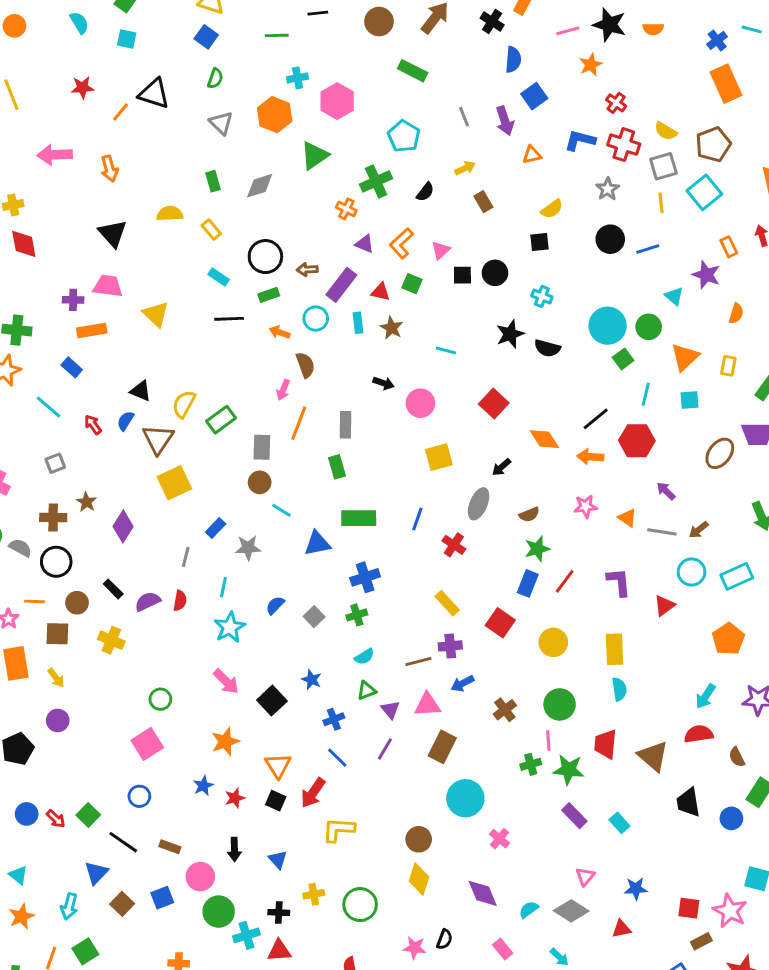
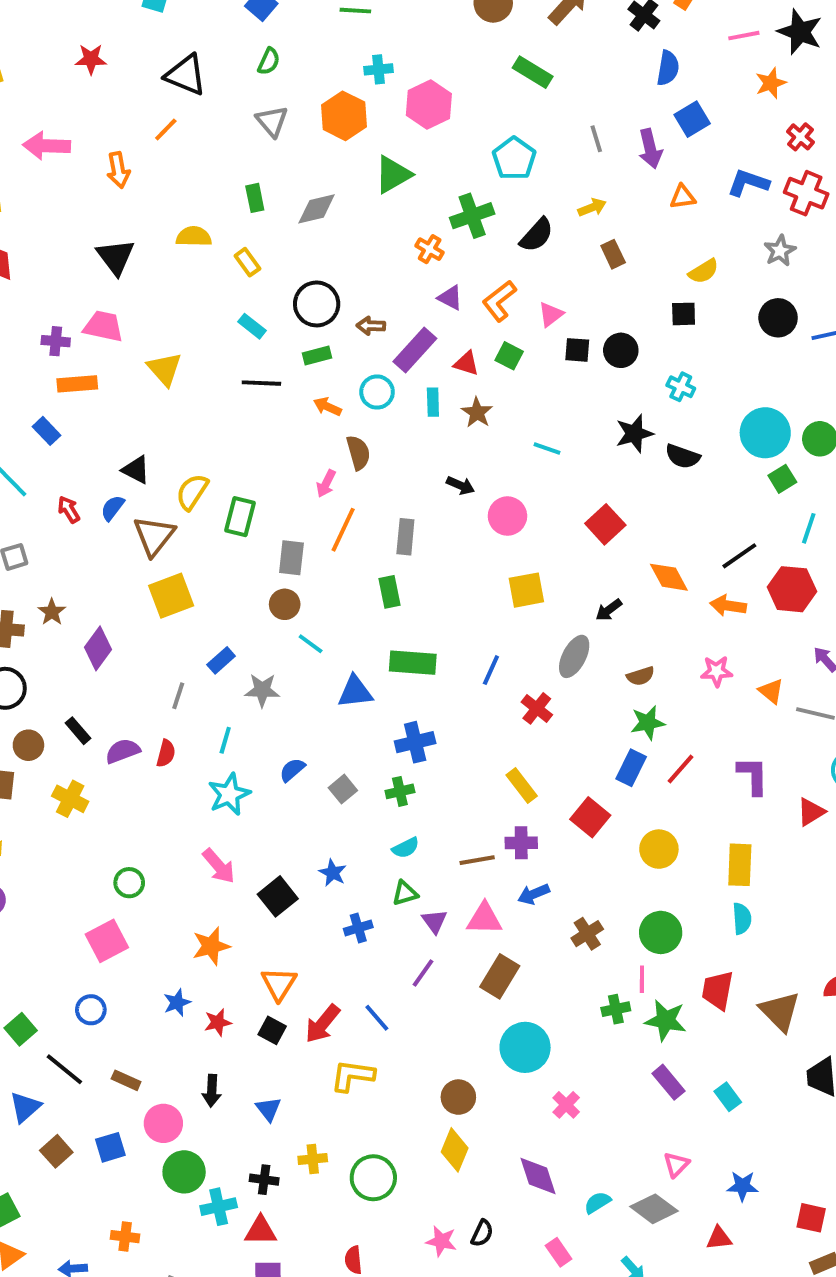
orange line: (121, 112) -> (166, 129), moved
black semicircle: (425, 192) -> (537, 235), size x1.4
green rectangle: (221, 420) -> (240, 517), turned -44
blue line: (337, 758) -> (377, 1018), moved

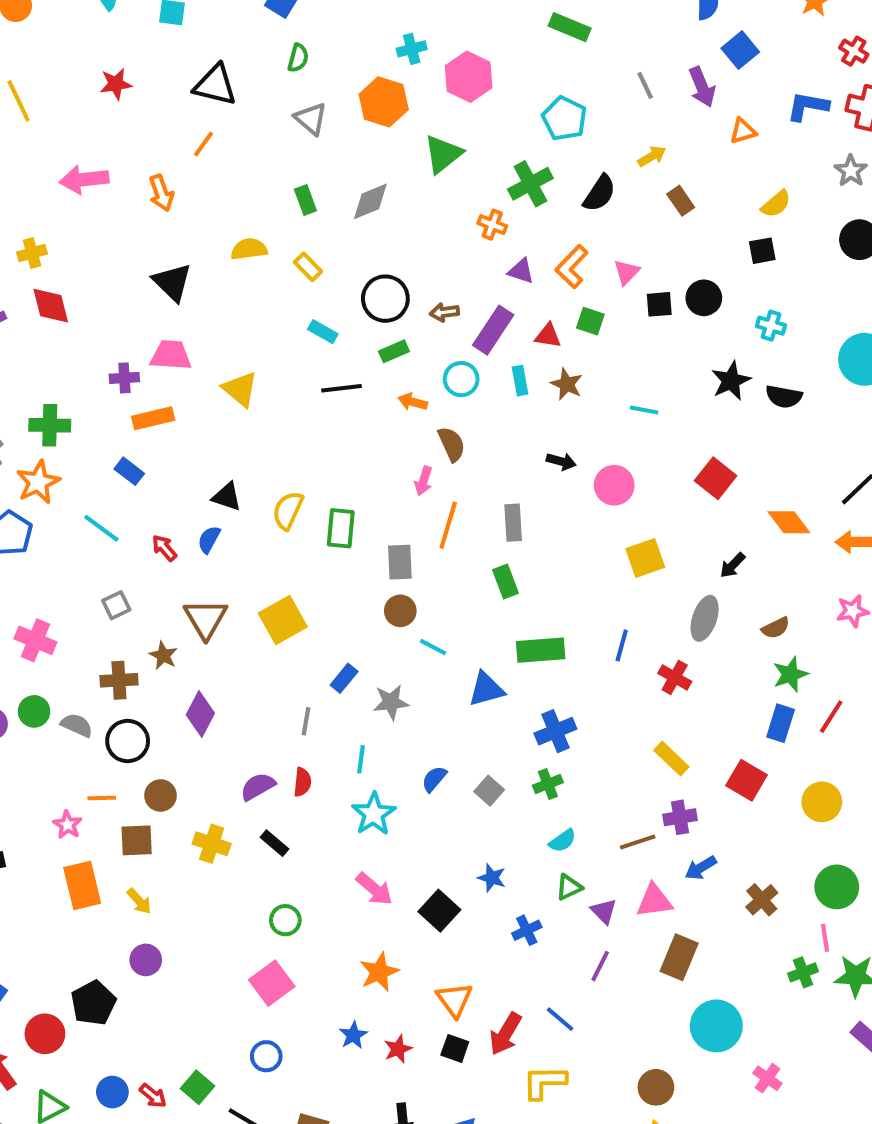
brown triangle: (154, 536) -> (206, 619), moved
purple diamond: (98, 648) -> (200, 714), moved
black rectangle: (78, 731) -> (275, 843), moved

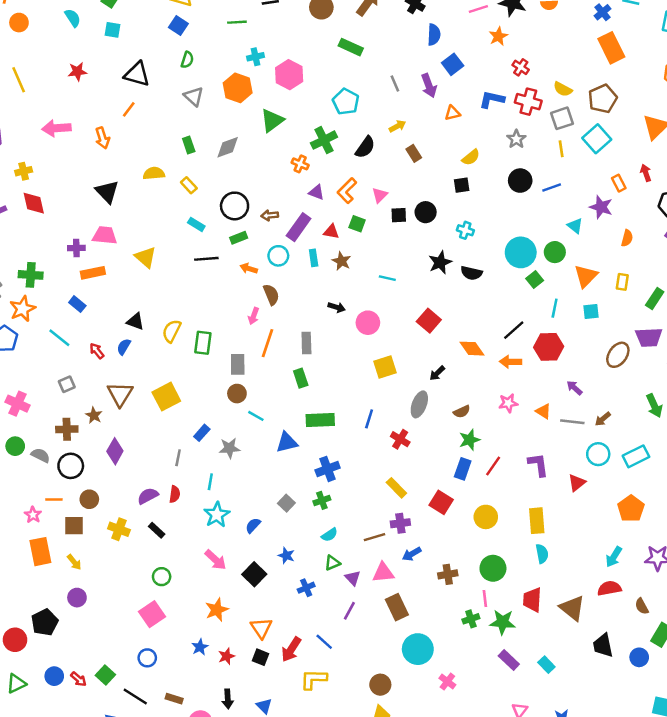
blue semicircle: (434, 779) -> (253, 525), moved
brown cross: (762, 900) -> (448, 574), turned 30
brown rectangle: (679, 957) -> (397, 607), turned -50

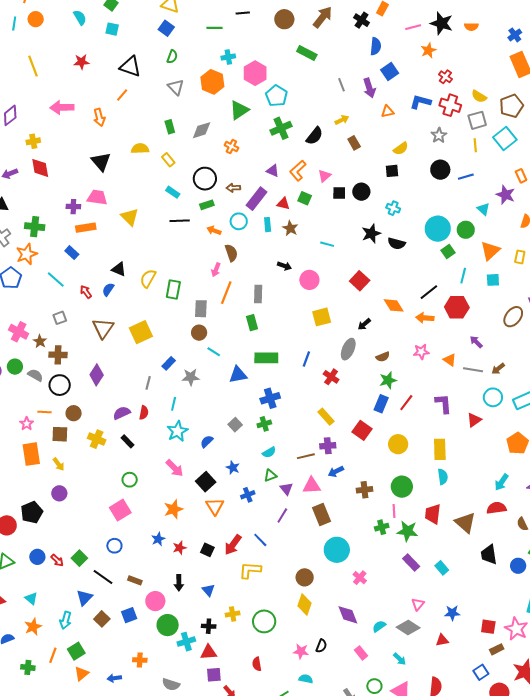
cyan pentagon: (346, 102) -> (276, 96), moved
orange cross: (300, 164) -> (231, 147), moved
brown star: (94, 415) -> (40, 341), moved
orange triangle: (261, 628) -> (215, 506), moved

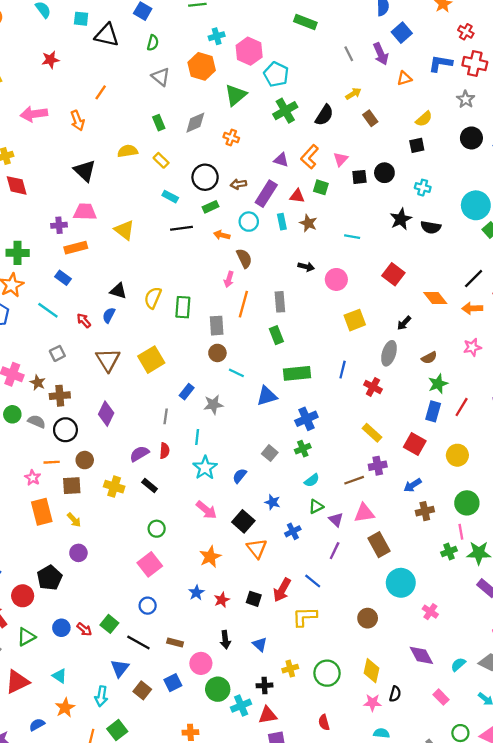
black triangle: (130, 67) -> (107, 35), moved
blue arrow: (336, 471) -> (413, 485), moved
yellow diamond: (305, 604) -> (372, 671), moved

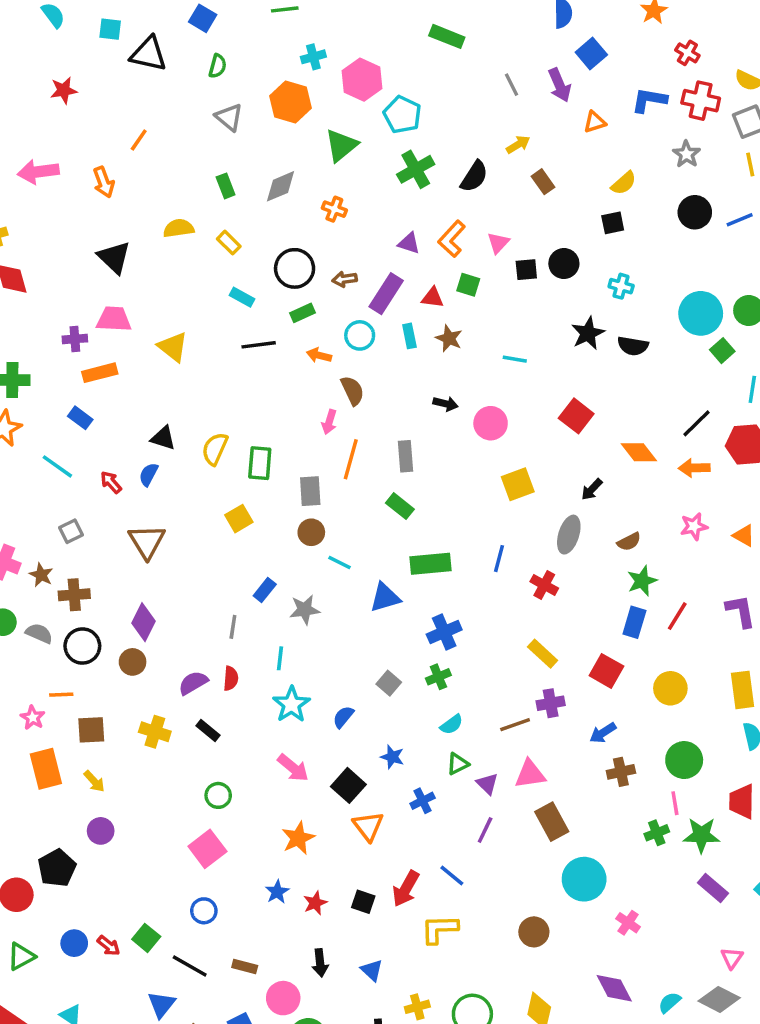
green rectangle: (276, 335) -> (400, 506), turned -30
yellow square: (151, 360) -> (239, 519), moved, size x0.7
brown circle: (85, 460) -> (133, 662), moved

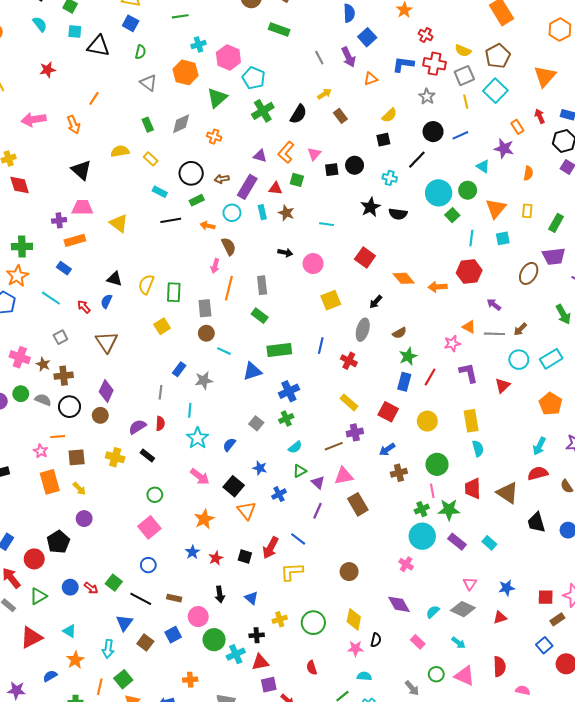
black line: (697, 423) -> (417, 160), moved
pink star: (694, 526) -> (452, 343), moved
cyan circle: (584, 879) -> (422, 536), moved

